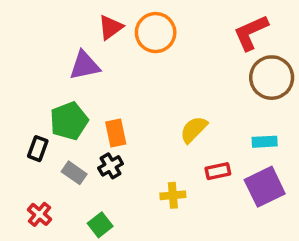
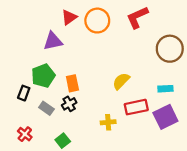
red L-shape: (251, 33) -> (137, 17), moved
red rectangle: (218, 171) -> (136, 107), size x1.5

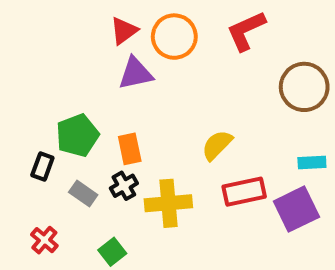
purple triangle: (53, 41) -> (136, 73), moved
cyan rectangle: (165, 89) -> (312, 163), moved
yellow cross: (108, 122) -> (168, 203), moved, size x1.6

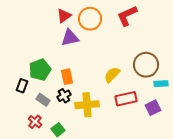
brown circle: (304, 87) -> (146, 65), moved
purple square: (296, 209) -> (153, 108), size x0.7
red cross: (44, 240) -> (35, 122), moved

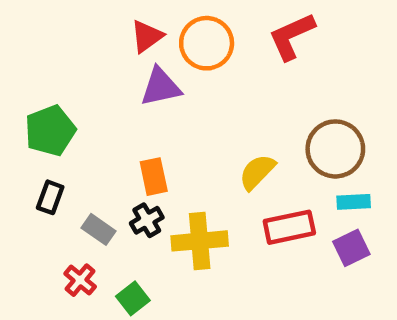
green pentagon: (40, 70) -> (50, 131), moved
cyan rectangle: (161, 84) -> (354, 202), moved

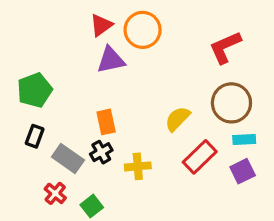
red L-shape: (292, 36) -> (225, 47), moved
red rectangle: (289, 227) -> (200, 157), turned -32
gray rectangle: (98, 229) -> (68, 158), size x1.4
yellow cross: (200, 241) -> (138, 166), size x0.7

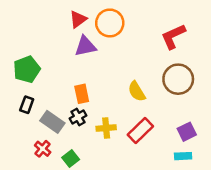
yellow semicircle: (177, 119) -> (137, 91), turned -75
cyan rectangle: (244, 139) -> (183, 156), moved
red rectangle: (200, 157) -> (140, 130), moved

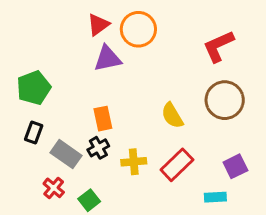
cyan rectangle: (183, 156) -> (215, 197), moved

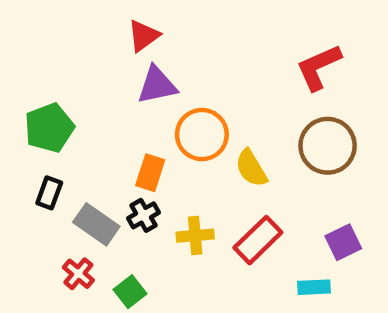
orange circle: (138, 29) -> (202, 135), moved
orange rectangle: (103, 119) -> (150, 173), turned 30

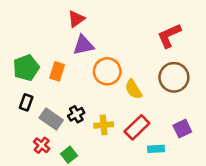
orange rectangle: (150, 173) -> (57, 71), moved
cyan rectangle: (314, 287) -> (156, 149), moved

